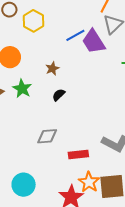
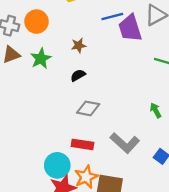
gray diamond: (47, 136) -> (88, 108), moved
cyan circle: (24, 185) -> (57, 165), moved

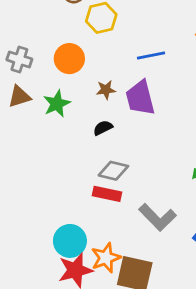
orange circle: (36, 22) -> (69, 59), moved
purple trapezoid: (130, 28) -> (140, 98), moved
red rectangle: (83, 144) -> (107, 194), moved

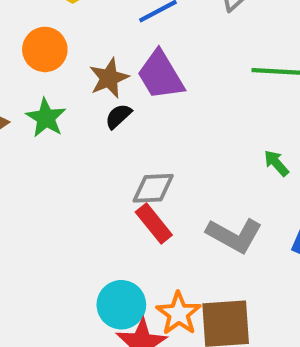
brown star: (106, 90) -> (109, 78), size x1.4
black semicircle: (103, 128) -> (118, 116), moved
red rectangle: (107, 194) -> (154, 223), turned 56

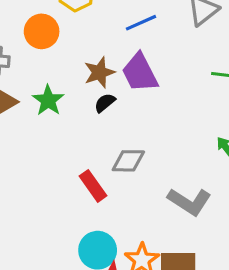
orange circle: (45, 49) -> (42, 31), moved
red rectangle: (154, 223) -> (93, 186), moved

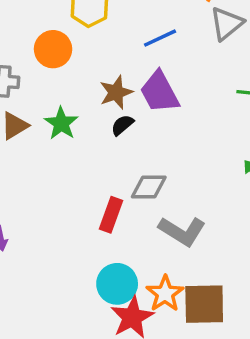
red rectangle: (93, 186) -> (111, 215), turned 56
gray L-shape: (189, 202) -> (182, 231), moved

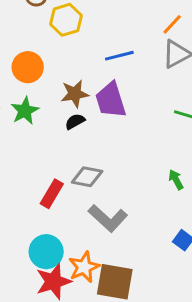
orange circle: (53, 49) -> (28, 67), moved

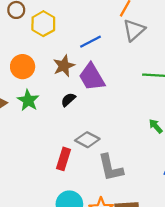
brown star: (75, 94) -> (64, 66), moved
gray diamond: (87, 177) -> (87, 140), turned 30
gray L-shape: (108, 218) -> (111, 168), turned 48

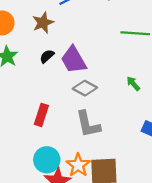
purple trapezoid: (92, 77) -> (74, 60), moved
gray diamond: (87, 140) -> (85, 88), moved

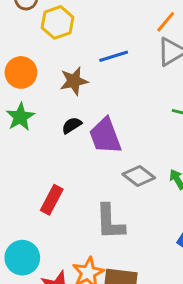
gray diamond: (85, 88) -> (139, 176), moved
cyan circle: (47, 160) -> (22, 258), moved

